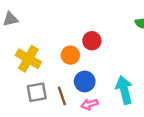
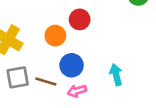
cyan arrow: (124, 90) -> (116, 75), size x0.7
brown line: (62, 96) -> (46, 81), turned -54

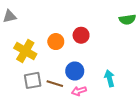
orange circle: (55, 36) -> (56, 42), moved

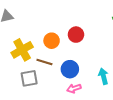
yellow cross: (25, 51) -> (22, 50), turned 30
brown line: (55, 84) -> (44, 62), moved

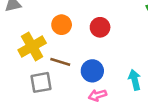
orange circle: (52, 41) -> (62, 25), moved

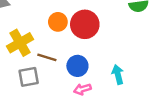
orange circle: (62, 25) -> (58, 22), moved
red circle: (100, 27) -> (85, 24), size x1.5

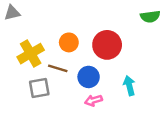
orange circle: (58, 22) -> (69, 42), moved
red circle: (85, 24) -> (107, 45), moved

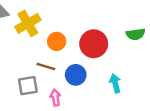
green semicircle: (150, 17) -> (136, 34), moved
yellow cross: (31, 54) -> (28, 23), moved
pink arrow: (93, 100) -> (55, 98), moved, turned 98

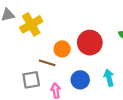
orange circle: (57, 41) -> (62, 49), moved
blue circle: (76, 75) -> (80, 80), moved

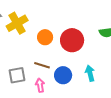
orange circle: (62, 49) -> (45, 37), moved
brown line: (47, 63) -> (42, 65), moved

